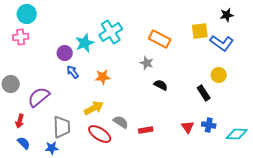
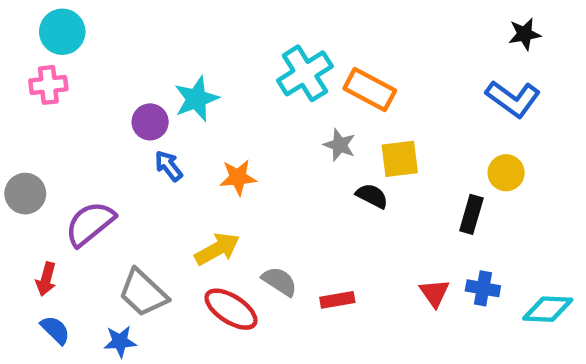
yellow square: (200, 31) -> (400, 159), moved
cyan cross: (111, 32) -> (305, 73), moved
black rectangle: (204, 93) -> (471, 214), turned 49
gray trapezoid: (62, 127) -> (143, 293), turned 135

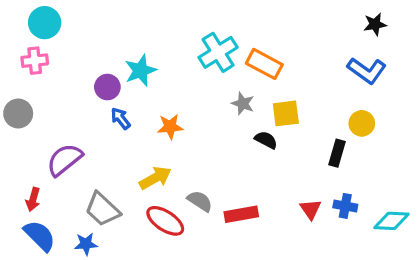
gray circle: (25, 194) -> (18, 113), moved
red rectangle: (337, 300) -> (241, 214), size x1.4
blue semicircle: (55, 330) -> (40, 236), size x1.5

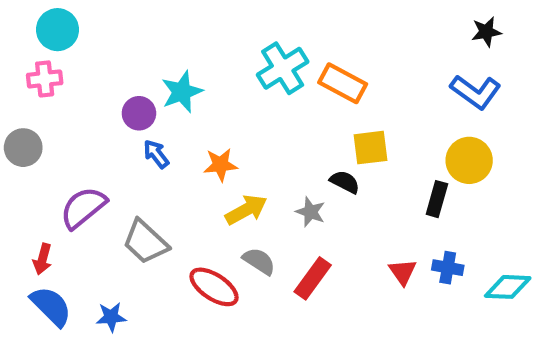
gray star: (243, 104) -> (310, 212), moved
yellow circle: (362, 123) -> (469, 160), size x1.4
yellow arrow: (155, 178) -> (246, 210), moved
gray trapezoid: (102, 209) -> (145, 242), moved
red rectangle: (241, 214) -> (313, 278), turned -44

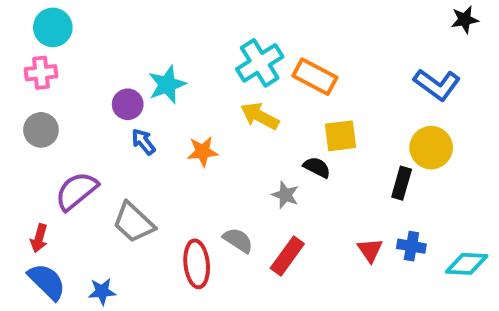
black star: (486, 32) -> (465, 20), moved
gray circle: (23, 148) -> (41, 130), moved
yellow arrow: (246, 210) -> (260, 116), moved, turned -123
red ellipse: (214, 287) -> (197, 264), turned 51

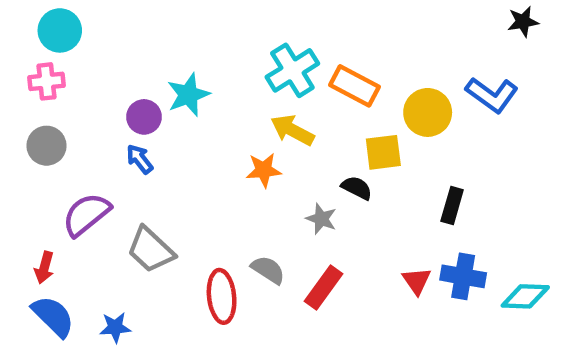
blue arrow: (143, 142) -> (140, 159), moved
yellow circle: (431, 148) -> (428, 112), moved
orange star: (203, 152) -> (264, 170), moved
blue cross: (411, 246) -> (463, 276), size x1.4

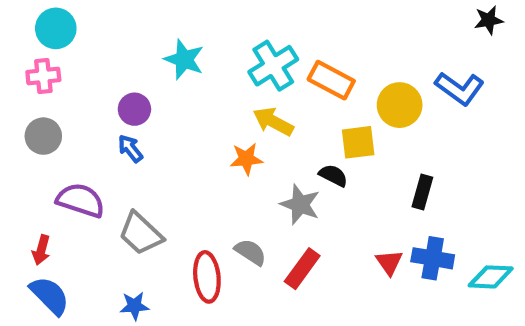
cyan star: (188, 95) -> (184, 59), moved, turned -30
purple semicircle: (86, 214) -> (81, 200), turned 57
gray star: (321, 219) -> (300, 204), size x1.4
blue star: (115, 327) -> (134, 306), moved

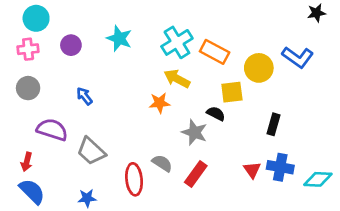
purple circle: (134, 109) -> (71, 45), moved

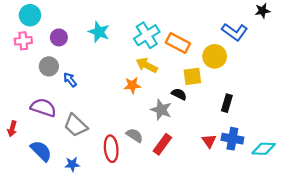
blue L-shape: (298, 57) -> (235, 32), moved
gray circle: (28, 88) -> (49, 66), moved
red arrow: (27, 162) -> (12, 129), moved
blue semicircle: (32, 191) -> (41, 151), moved

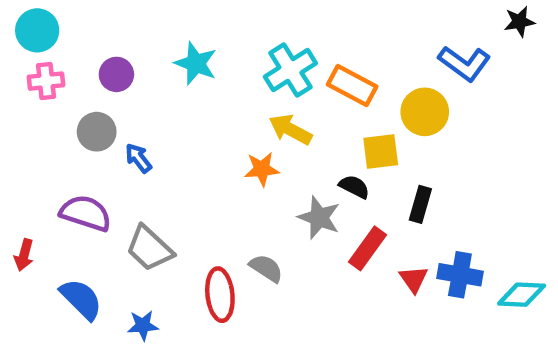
cyan circle: (30, 15) -> (37, 30), moved
black rectangle: (227, 103) -> (420, 204), moved
red rectangle: (162, 144) -> (367, 248), moved

